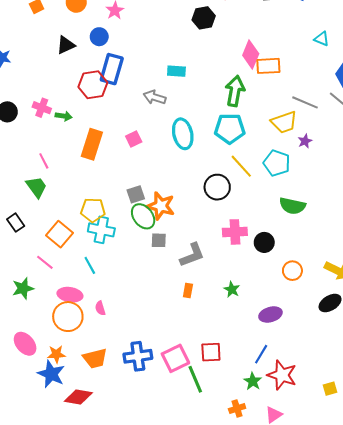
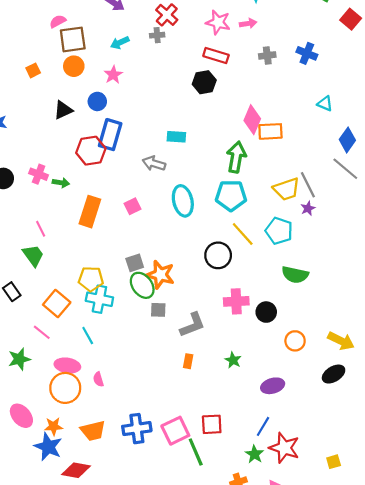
gray line: (305, 102) -> (308, 185), moved, turned 40

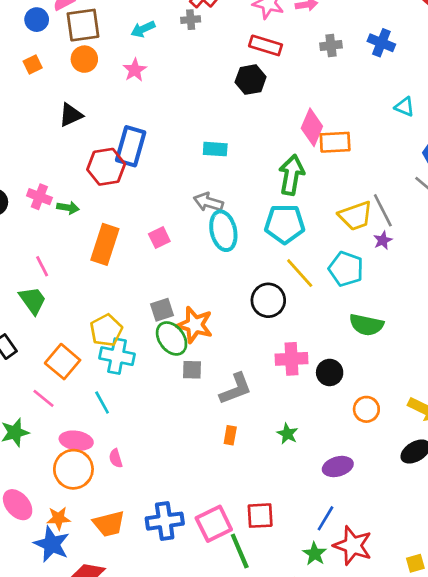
blue circle: (97, 101) -> (37, 20), moved
gray arrow: (154, 163) -> (208, 202), moved
yellow pentagon: (91, 279) -> (106, 330), turned -30

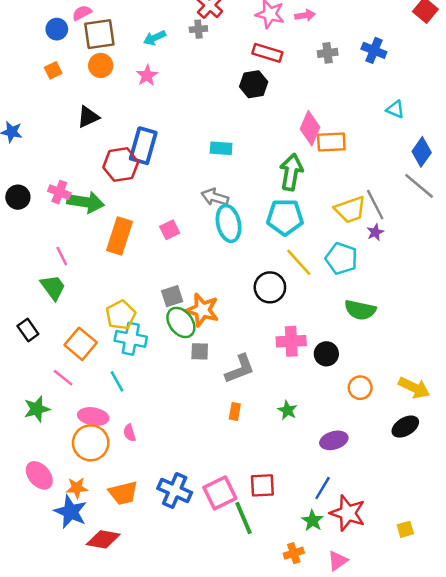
green arrow: (68, 208) -> (86, 202), size x1.8
blue cross: (165, 521) -> (175, 490), turned 32

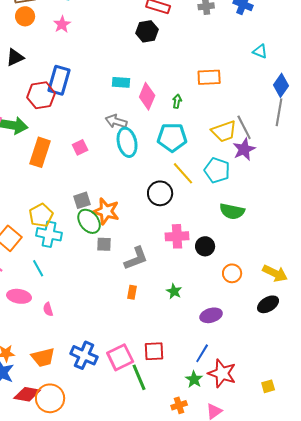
pink diamond: (310, 128) -> (147, 96), moved
green arrow: (291, 172) -> (177, 101), size x0.5
gray line: (419, 186) -> (279, 112), turned 60
purple star: (375, 232) -> (244, 149), size x1.6
orange circle: (91, 443) -> (50, 398), moved

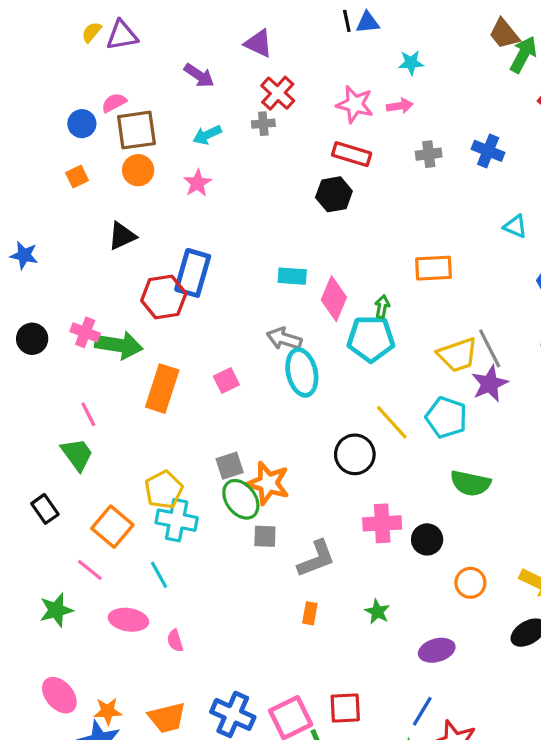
cyan pentagon: (172, 137) -> (371, 339), moved

